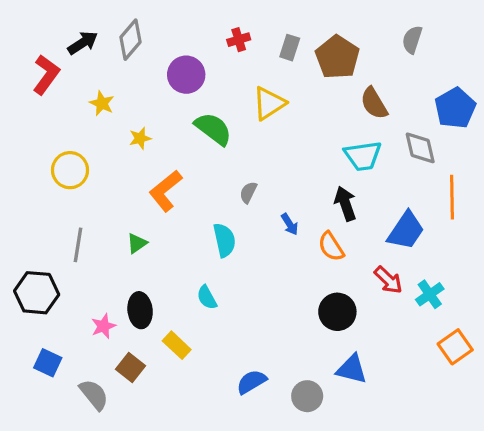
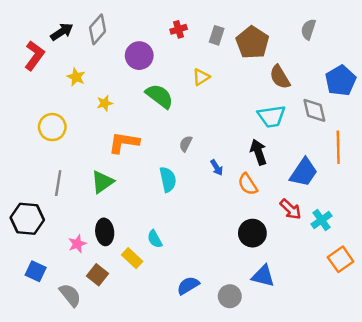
yellow triangle: (269, 103) -> (201, 77), size x0.7
orange L-shape: (166, 191) -> (124, 143), turned 48
green triangle: (137, 243) -> (102, 182), size x1.5
cyan semicircle: (207, 297) -> (155, 239), moved

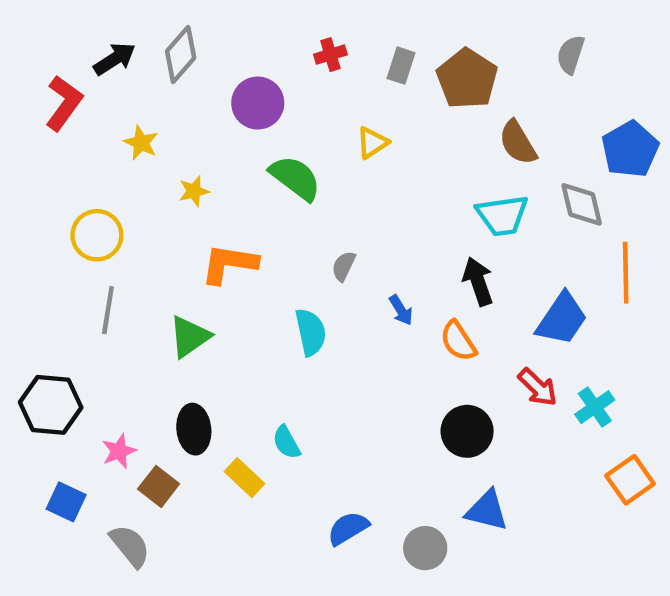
gray line: (58, 183) -> (108, 310), moved
pink star: (77, 244) -> (119, 451), moved
brown square: (98, 275) -> (159, 486), moved

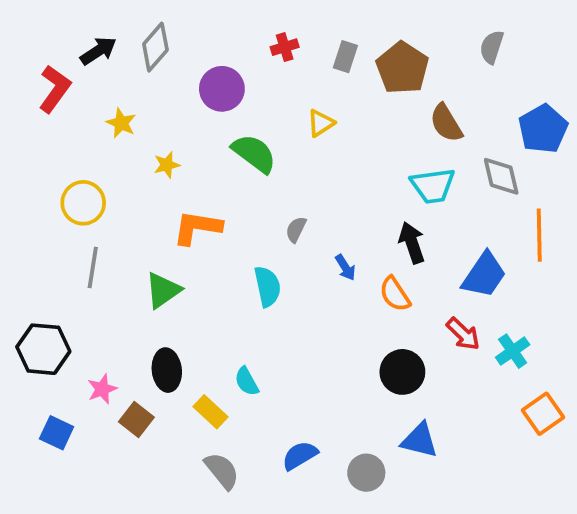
gray semicircle: (130, 546) -> (222, 471), moved

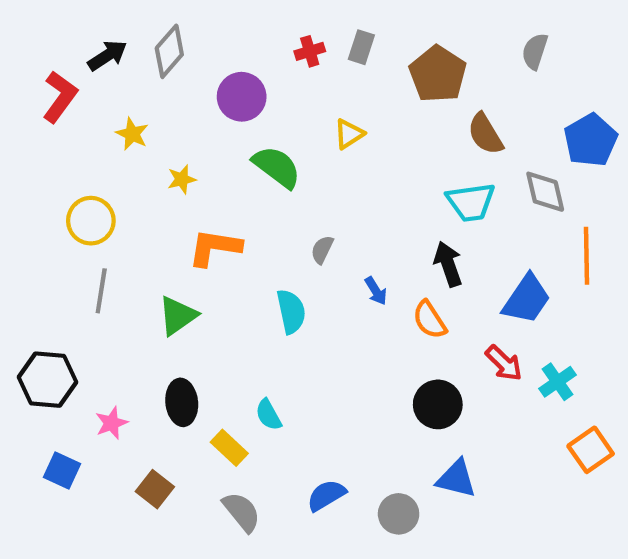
gray rectangle: (345, 57) -> (361, 47), moved
brown square: (136, 419) -> (155, 489), moved

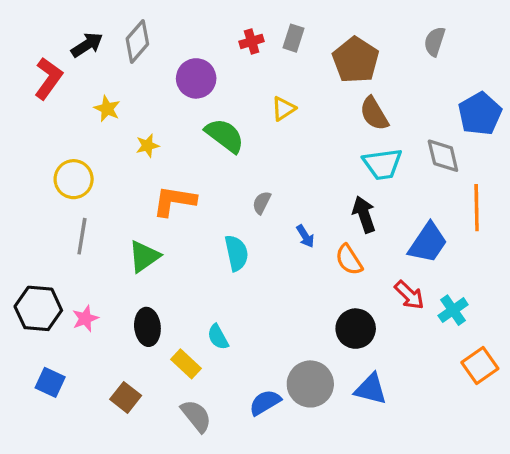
brown semicircle: (485, 134) -> (374, 114), moved
pink star: (112, 423) -> (85, 319), moved
gray circle: (399, 514) -> (310, 384), moved, size x1.4

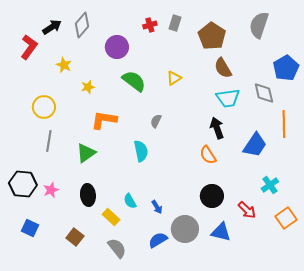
gray semicircle: (435, 41) -> (259, 25), size x1.5
yellow triangle: (283, 109) -> (174, 78), moved
blue arrow: (305, 236) -> (157, 207), moved
red arrow: (409, 295) -> (247, 210), moved

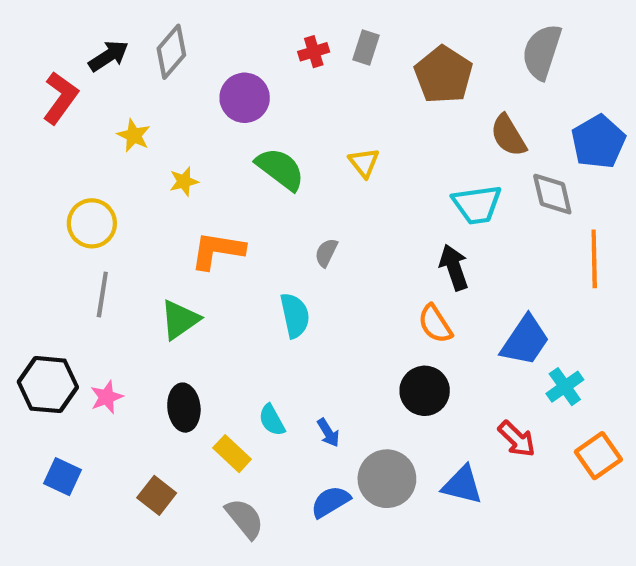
brown semicircle: (223, 68) -> (508, 135), moved
yellow triangle: (174, 78) -> (364, 163), turned -35
blue trapezoid: (255, 145) -> (525, 341), moved
black circle: (212, 196) -> (425, 391), moved

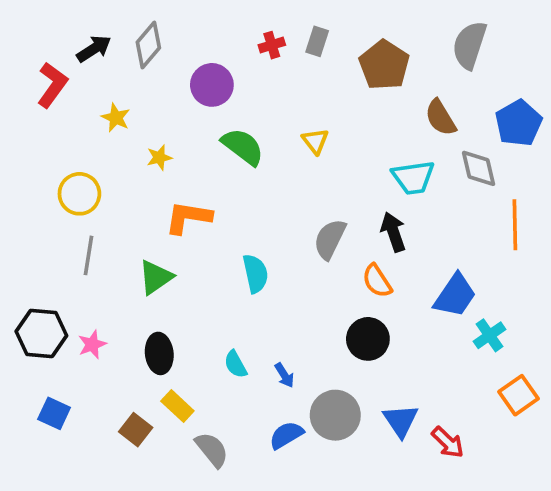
gray semicircle: (326, 253) -> (330, 239), moved, size x1.6
red arrow: (517, 439) -> (448, 442), moved
yellow rectangle: (232, 454) -> (177, 406), moved
blue triangle: (462, 485) -> (401, 421), turned 42

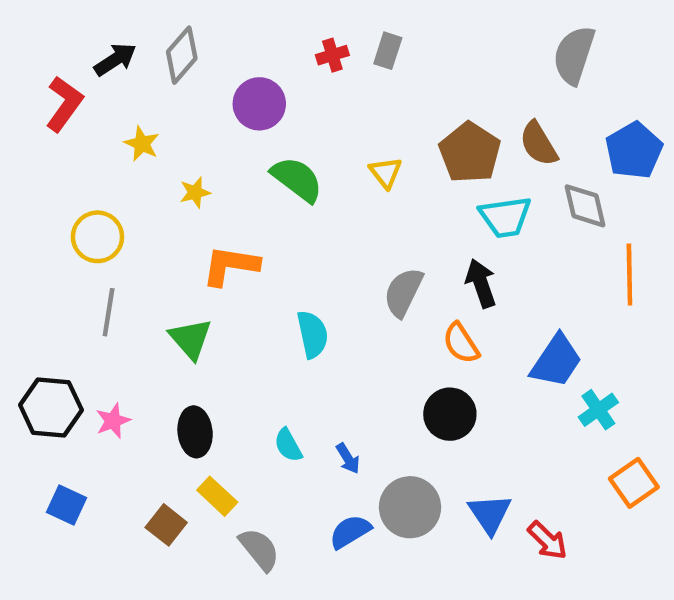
brown pentagon: (384, 65) -> (470, 153), moved
green triangle: (156, 277) -> (191, 339), turned -36

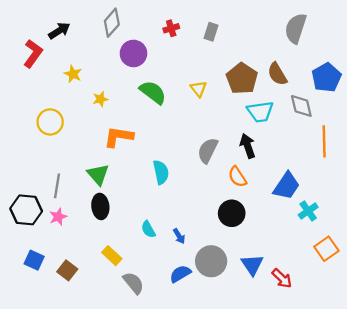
gray rectangle: (388, 51) -> (211, 32), moved
gray diamond: (182, 55) -> (112, 23), moved
gray line: (109, 312) -> (57, 186), moved
black ellipse: (195, 432) -> (100, 206), moved
brown square: (166, 525) -> (67, 270), moved

